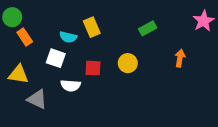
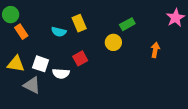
white square: (56, 58) -> (41, 64), moved
yellow circle: (128, 63) -> (113, 42), moved
red square: (93, 68) -> (80, 58), turned -32

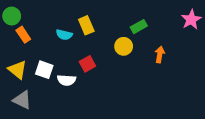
orange arrow: (155, 50) -> (160, 54), moved
yellow triangle: (16, 64) -> (17, 70), turned 30
gray triangle: (32, 85) -> (22, 100), moved

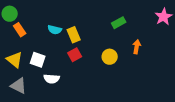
yellow rectangle: (86, 25) -> (74, 35), moved
yellow circle: (124, 46) -> (110, 57), moved
white semicircle: (66, 80) -> (52, 79), moved

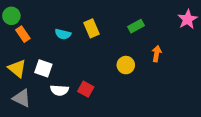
yellow rectangle: (74, 35) -> (91, 28), moved
red square: (75, 55) -> (86, 89), moved, turned -32

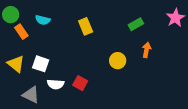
green rectangle: (136, 26) -> (136, 24), moved
cyan semicircle: (63, 34) -> (43, 20), moved
gray triangle: (22, 98) -> (31, 95), moved

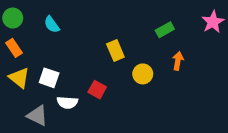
cyan semicircle: (43, 20) -> (52, 25), turned 40
yellow rectangle: (86, 26) -> (115, 51), moved
orange rectangle: (21, 32) -> (14, 48), moved
red square: (80, 83) -> (97, 90), moved

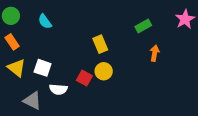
yellow circle: (143, 74) -> (104, 71), moved

